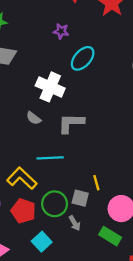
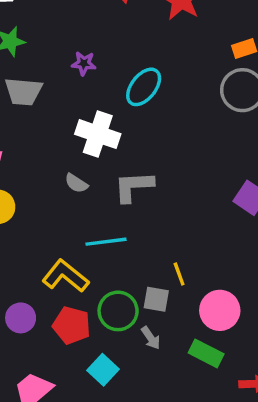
purple star: (61, 31) -> (84, 63), moved

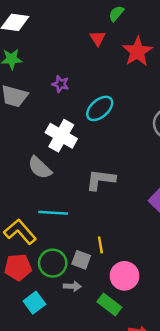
gray semicircle: (76, 183) -> (40, 168), size x1.5
gray L-shape: (134, 187) -> (101, 180), moved
red pentagon: (72, 325) -> (18, 267), turned -30
gray arrow: (151, 338) -> (72, 286), turned -63

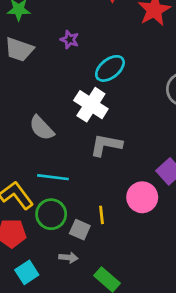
white cross: (61, 136) -> (91, 105), moved
green circle: (53, 263) -> (51, 214), moved
pink circle: (124, 276) -> (142, 197), moved

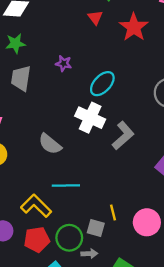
gray trapezoid: (19, 49) -> (21, 78), turned 88
gray L-shape: (106, 145) -> (123, 136), moved, turned 136
pink circle: (142, 197) -> (147, 222), moved
green circle: (51, 214) -> (69, 238), moved

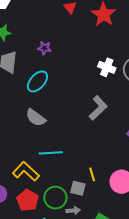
cyan ellipse: (102, 84) -> (37, 81), moved
white cross: (90, 118) -> (107, 67), moved, size x0.7
red pentagon: (37, 240) -> (27, 200), turned -30

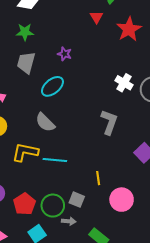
gray L-shape: (98, 108) -> (109, 122), turned -35
yellow L-shape: (26, 171) -> (25, 152), moved, turned -40
yellow line: (92, 174) -> (98, 178), moved

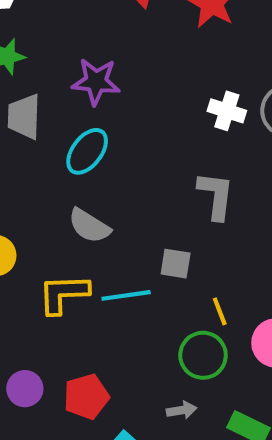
purple star: (65, 54) -> (96, 82), size x1.6
gray square: (77, 200) -> (176, 264), moved
red pentagon: (24, 204) -> (86, 397), turned 30
green circle: (53, 206) -> (203, 355), moved

